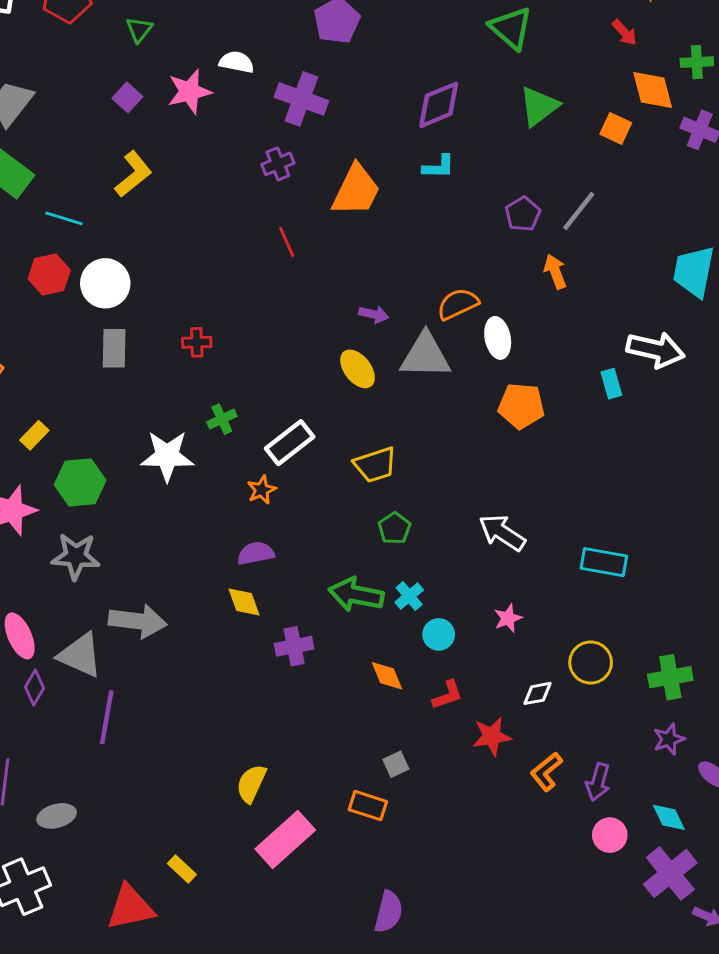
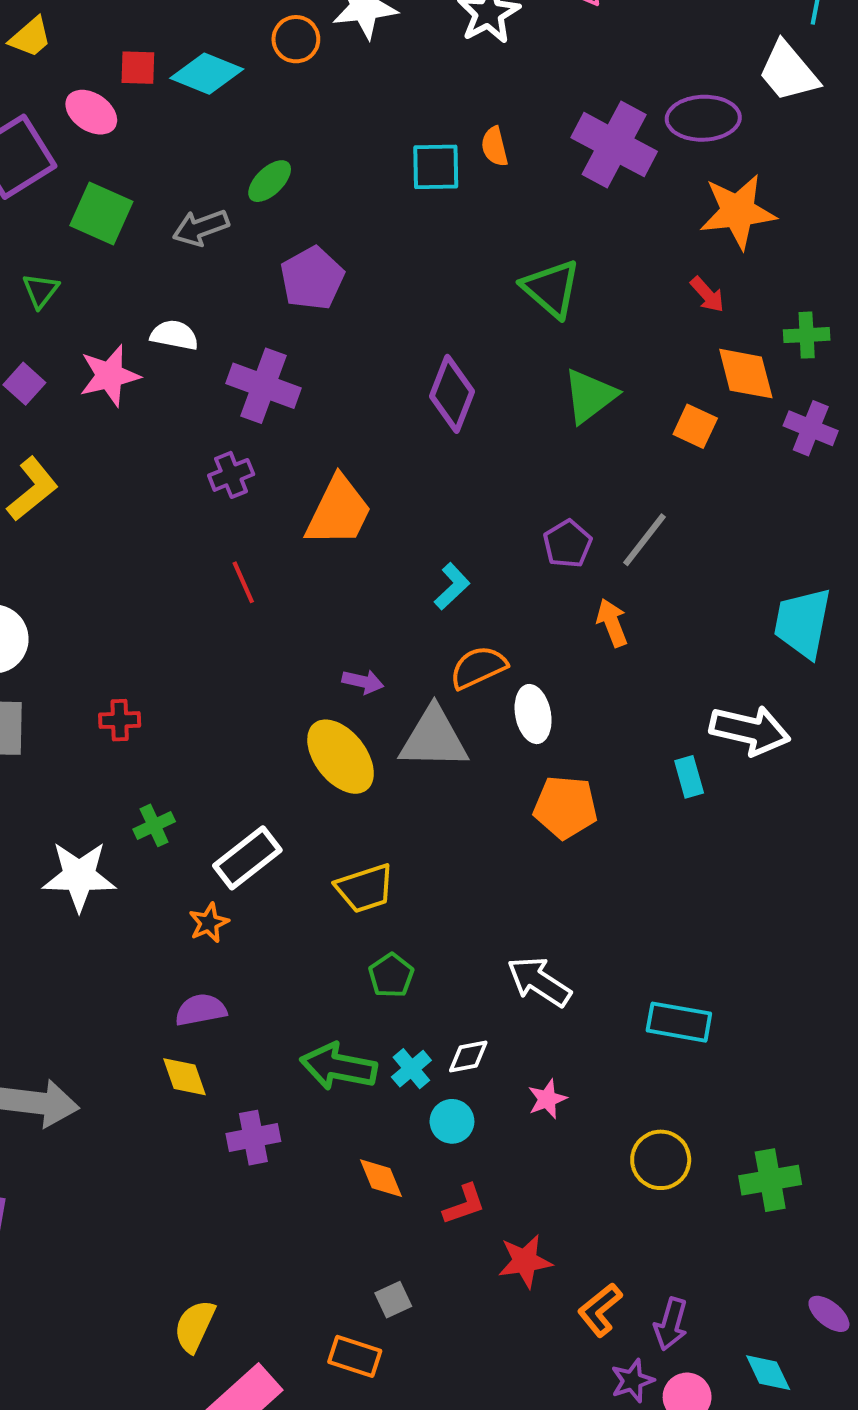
purple diamond: (439, 105) -> (452, 394), turned -46
cyan L-shape: (439, 167) -> (452, 586), moved, turned -44
yellow ellipse: (358, 369) -> (341, 757), size x1.4
white diamond: (538, 693) -> (468, 1056), moved
purple star: (669, 739) -> (632, 1381), moved

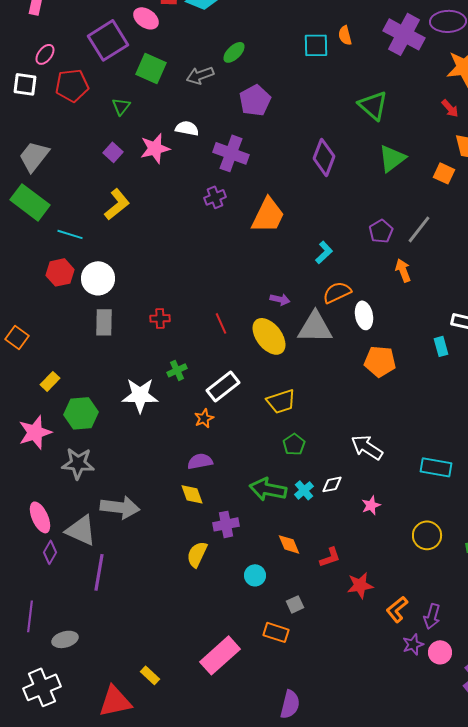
red line: (243, 582) -> (221, 323), moved
cyan circle: (452, 1121) -> (255, 575), moved
yellow semicircle: (195, 1326) -> (197, 554), moved

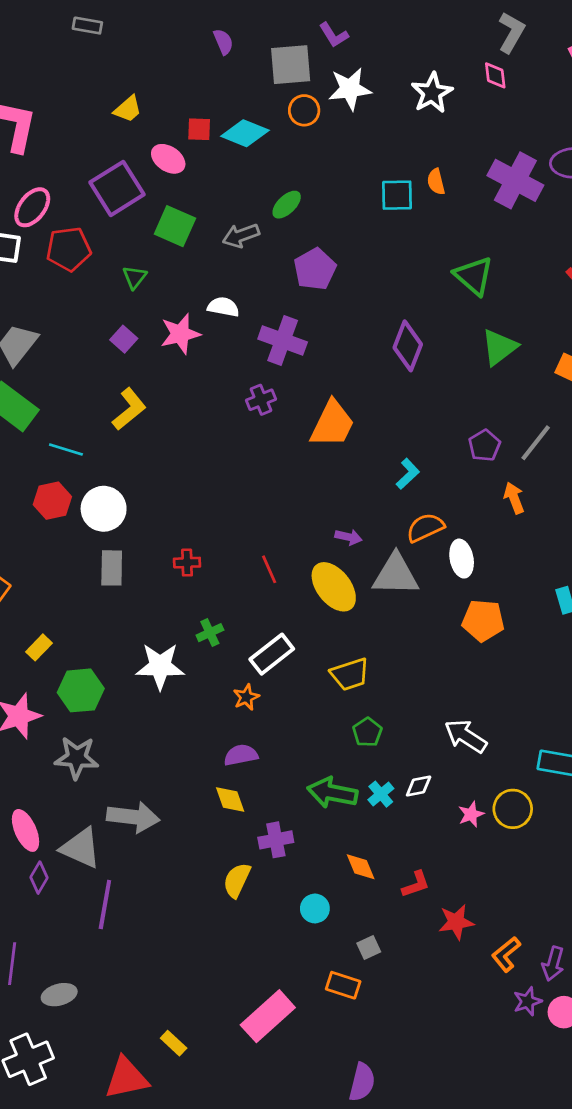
pink ellipse: (45, 54) -> (32, 207), size x1.4
yellow circle: (427, 535) -> (513, 809), moved

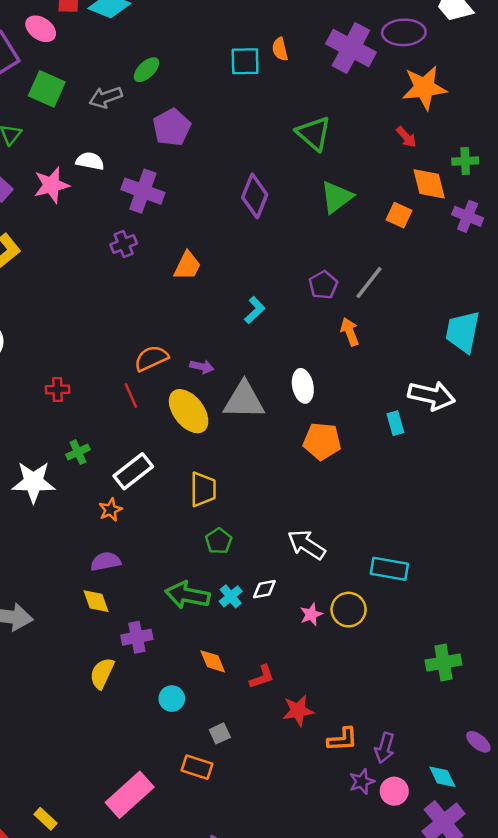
orange trapezoid: (332, 424) -> (187, 266), size x0.7
orange semicircle: (425, 528) -> (151, 358), moved
yellow trapezoid: (350, 674) -> (203, 489), turned -72
orange L-shape: (506, 954) -> (343, 739), turned -144

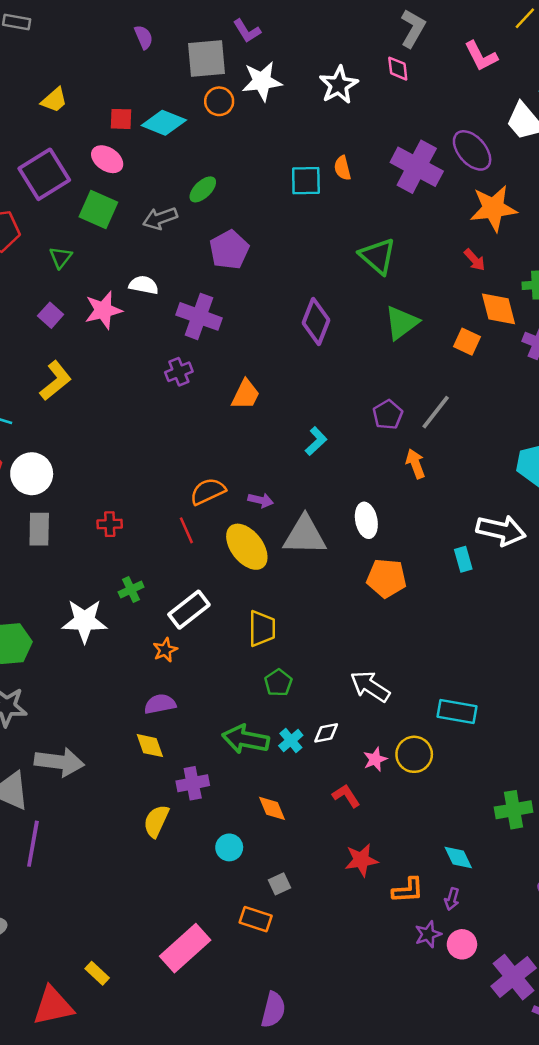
pink ellipse: (41, 29) -> (107, 159), moved
purple ellipse: (404, 32) -> (472, 150), turned 51
red L-shape: (262, 677) -> (346, 796), moved, turned -104
purple arrow: (385, 748) -> (452, 899), size x0.7
cyan diamond: (442, 777) -> (458, 857), moved

